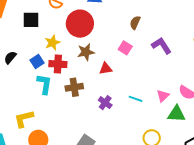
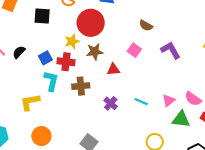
brown semicircle: (135, 23) -> (146, 26), turned -88
yellow star: (52, 43) -> (72, 41), moved
yellow L-shape: (24, 119) -> (30, 102), moved

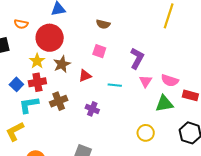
purple L-shape: (171, 50) -> (137, 58), moved, turned 75
cyan L-shape: (51, 81) -> (29, 105), turned -95
pink triangle: (169, 100) -> (146, 81), moved
cyan line: (141, 102) -> (115, 85), moved

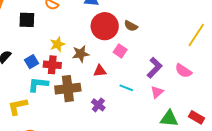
red circle: (50, 38) -> (105, 26), moved
pink semicircle: (170, 80) -> (183, 71), moved
brown cross: (59, 101) -> (68, 89), size x1.4

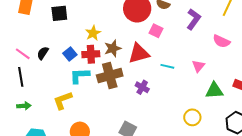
brown star: (81, 54) -> (113, 48), moved
purple L-shape: (155, 68) -> (194, 19), moved
red triangle: (100, 71) -> (139, 53), size x1.6

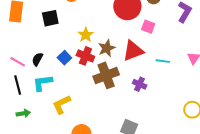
red cross: (91, 54) -> (85, 56), turned 30
cyan L-shape: (80, 76) -> (43, 83), moved

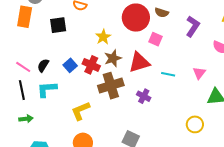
yellow star: (86, 35) -> (103, 37), moved
yellow L-shape: (61, 104) -> (81, 111), moved

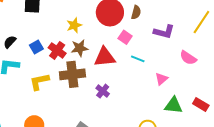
brown semicircle: (162, 13) -> (136, 12), turned -104
purple L-shape: (193, 26) -> (164, 32), turned 60
cyan line: (168, 74) -> (138, 59), moved
yellow L-shape: (81, 111) -> (39, 82), moved

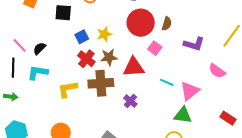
blue square: (36, 47) -> (82, 37), moved
cyan line: (138, 59) -> (167, 82), moved
pink triangle: (162, 79) -> (190, 91), size x1.5
green triangle: (173, 105) -> (183, 115), moved

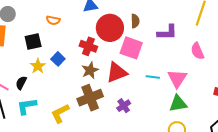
yellow star: (104, 34) -> (38, 66), moved
pink square: (155, 48) -> (131, 48), size x1.6
red cross: (86, 59) -> (88, 46), moved
pink semicircle: (217, 71) -> (197, 51), turned 48
purple cross: (130, 101) -> (124, 106), turned 32

